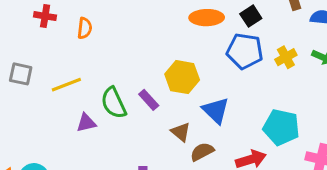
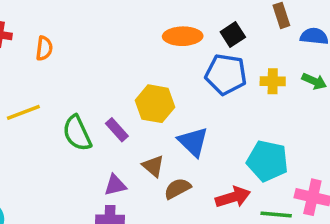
yellow cross: (286, 57) -> (273, 81), turned 30
purple triangle: (86, 123) -> (115, 185), moved

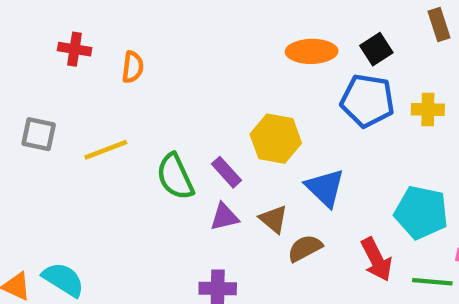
purple triangle: (115, 185) -> (224, 217), moved
red arrow: (233, 197) -> (376, 259), turned 80

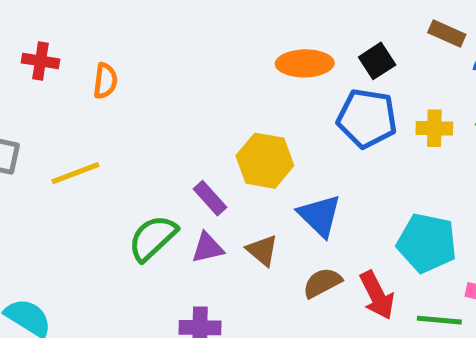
brown rectangle: (439, 25) -> (447, 34), turned -48
green semicircle: (175, 177) -> (153, 238), moved, turned 72
brown semicircle: (305, 248) -> (322, 283), moved

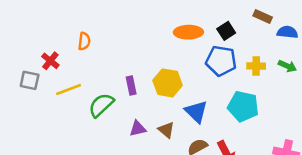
red cross: (41, 61) -> (50, 61), moved, turned 30
purple rectangle: (210, 198) -> (131, 86), moved, turned 30
green semicircle: (153, 238) -> (101, 105), moved
cyan pentagon: (427, 243) -> (243, 106), moved

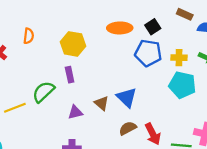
yellow hexagon: (168, 83) -> (73, 44), moved
yellow line: (69, 89) -> (15, 108), moved
cyan pentagon: (243, 106) -> (182, 85), moved
brown triangle: (166, 130) -> (101, 103), moved

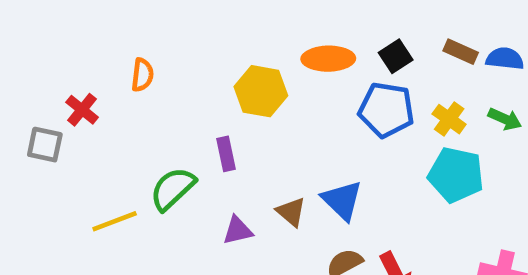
brown rectangle: (185, 14) -> (461, 52), moved
yellow hexagon: (73, 44) -> (261, 91), moved
yellow cross: (179, 58) -> (449, 119), turned 35

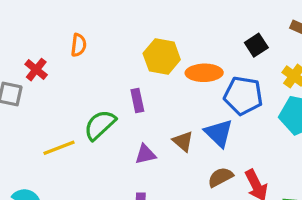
black square: (396, 56) -> (256, 45), moved
orange ellipse: (328, 59) -> (204, 73), moved
blue pentagon: (386, 110) -> (243, 96), moved

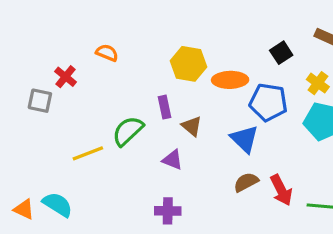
orange semicircle: (79, 45) -> (107, 53), turned -75
brown triangle: (183, 141) -> (192, 126), moved
purple triangle: (145, 154) -> (173, 160), turned 35

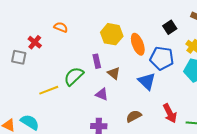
orange ellipse: (230, 80) -> (138, 44), turned 70
brown semicircle: (246, 182) -> (134, 116), moved

